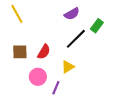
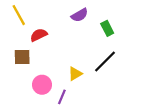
green rectangle: (97, 26) -> (107, 28), turned -64
black line: (76, 39) -> (105, 62), moved
red semicircle: (44, 52) -> (39, 35), moved, turned -147

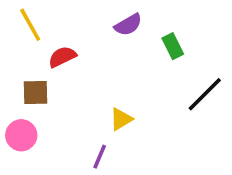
black line: (105, 62) -> (205, 94), moved
pink circle: (42, 85) -> (21, 135), moved

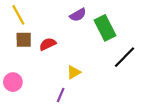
green rectangle: (173, 46) -> (105, 28), size x1.6
red semicircle: (62, 57) -> (48, 44), moved
brown square: (36, 92) -> (24, 40), moved

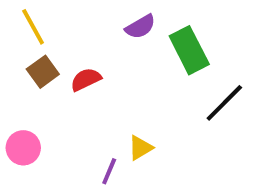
brown square: (24, 40) -> (43, 72), turned -35
yellow triangle: (74, 72) -> (140, 148), moved

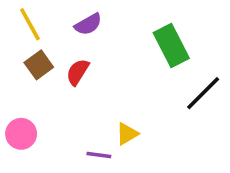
purple semicircle: (140, 27) -> (88, 24), moved
red semicircle: (86, 79) -> (78, 72), turned -32
purple line: (109, 171) -> (99, 155), turned 75

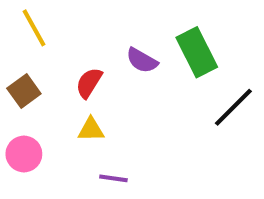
purple semicircle: (88, 24) -> (142, 60), moved, turned 60
brown square: (39, 65) -> (24, 91), moved
yellow triangle: (127, 134) -> (91, 130), moved, turned 30

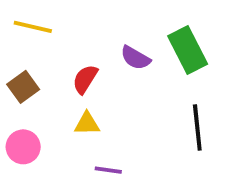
yellow line: (34, 28) -> (33, 27), turned -48
black line: (233, 107) -> (197, 127), moved, turned -51

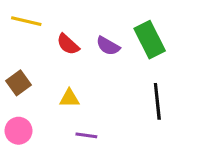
red semicircle: (85, 79) -> (68, 44), moved, turned -80
brown square: (23, 87) -> (19, 83), moved
pink circle: (23, 147) -> (19, 131), moved

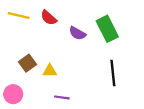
red semicircle: (68, 44) -> (49, 18), moved
brown square: (19, 83) -> (28, 63), moved

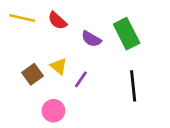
yellow triangle: (50, 71) -> (59, 66), moved, turned 40
pink circle: (13, 94) -> (53, 111), moved
purple line: (62, 97) -> (81, 79), moved, turned -64

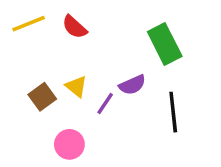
yellow line: (22, 18) -> (29, 24), turned -35
purple semicircle: (91, 39) -> (132, 85), moved, turned -54

